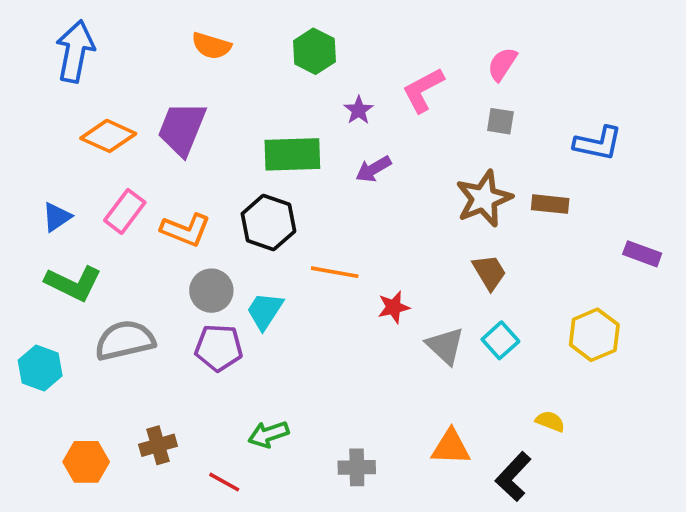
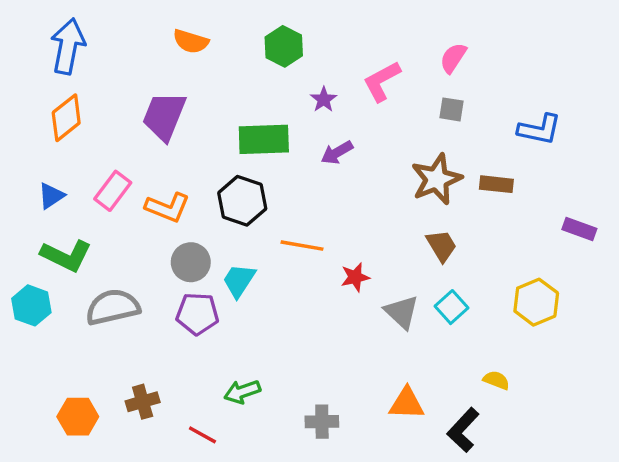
orange diamond: (108, 136) -> (66, 118), moved, turned -63
cyan hexagon: (40, 368) -> (31, 305), moved

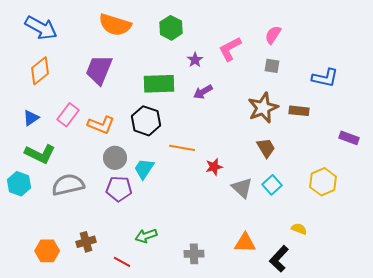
orange semicircle: (191, 41) -> (115, 25), size x1.5
blue arrow: (68, 46) -> (41, 28), turned 108

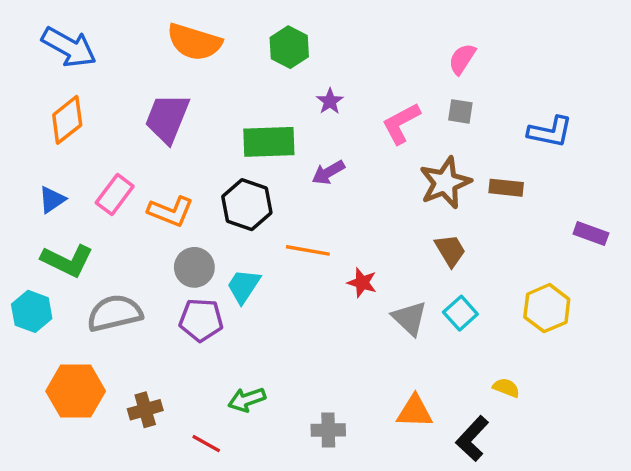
pink L-shape: (230, 49) -> (401, 123), moved
purple arrow: (203, 92) -> (328, 172), moved
red star: (214, 167) -> (362, 283), turned 30
orange hexagon: (47, 251) -> (76, 391), moved, size x1.4

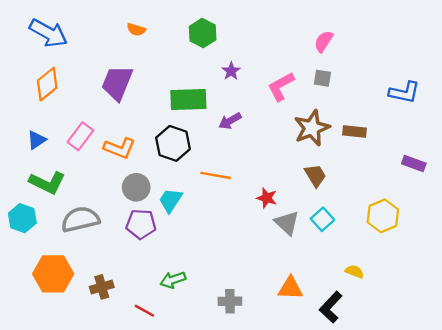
orange semicircle: (194, 42) -> (136, 30), size x0.5
blue L-shape: (550, 132) -> (404, 92), moved
red star: (362, 283) -> (267, 198), moved

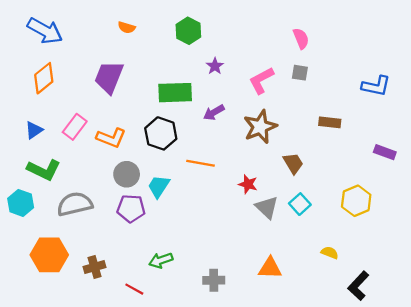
pink semicircle: (324, 41) -> (301, 38), turned 125
brown star: (312, 128) -> (260, 127), moved
black L-shape: (331, 307) -> (358, 286), moved

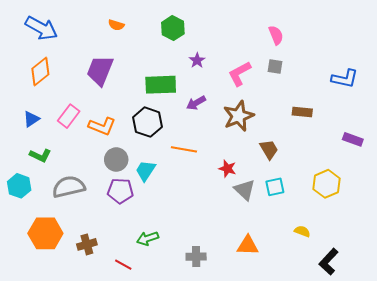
green L-shape: (44, 170) -> (40, 155), size x0.7
cyan square: (300, 204) -> (275, 187), turned 30

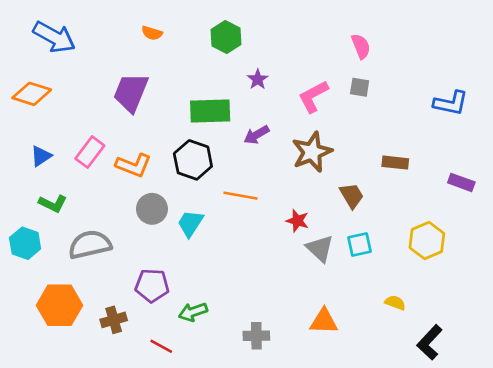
orange diamond: (40, 72) -> (32, 94), moved, turned 56
brown rectangle: (302, 112) -> (395, 163), moved
purple pentagon: (120, 191) -> (152, 286), moved

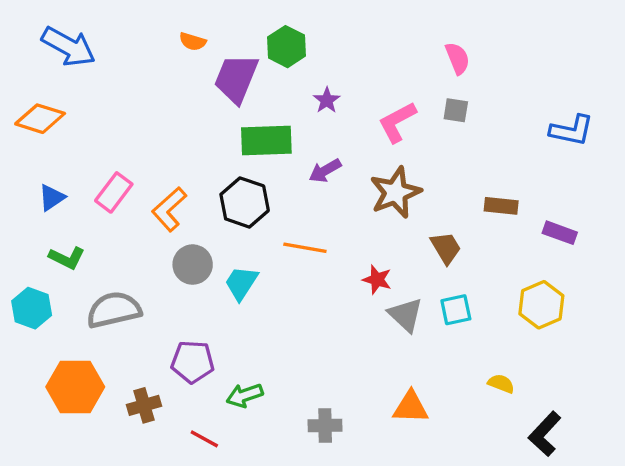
purple trapezoid: (131, 93) -> (236, 78), moved
orange L-shape: (133, 165) -> (169, 209), turned 116
purple rectangle: (461, 182) -> (560, 233), moved

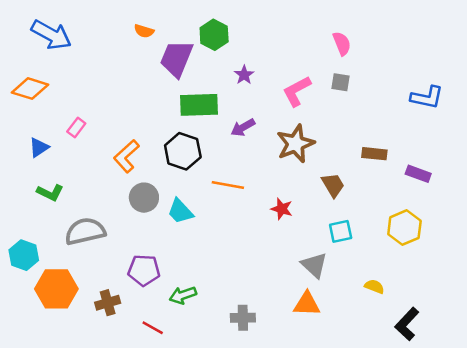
pink rectangle: (114, 192) -> (76, 127), moved, size x0.7
cyan trapezoid: (241, 283) -> (180, 211), turned -76
cyan hexagon: (32, 308) -> (24, 255), moved
gray triangle: (406, 315) -> (314, 265), moved

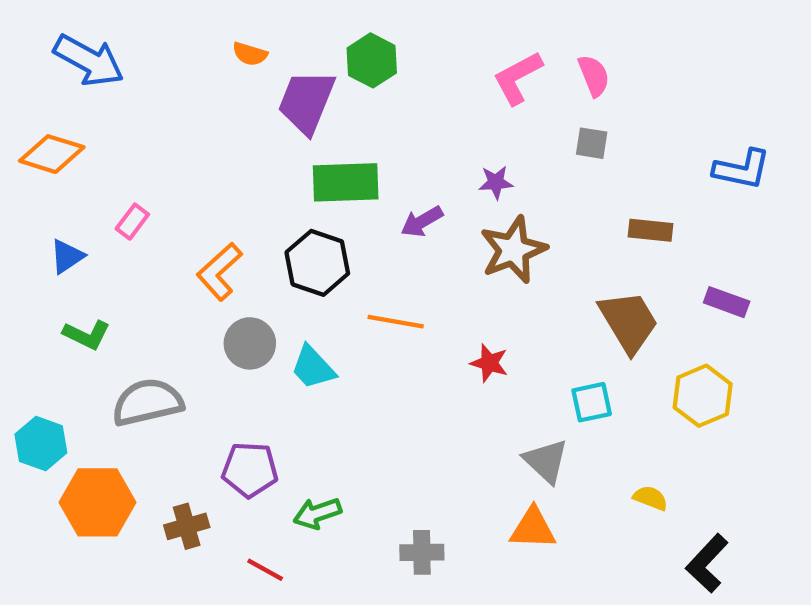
purple star: (244, 75) -> (496, 182), moved, turned 30
pink L-shape: (297, 91) -> (518, 78), moved
brown rectangle: (374, 154) -> (650, 230), moved
brown trapezoid: (333, 185) -> (629, 322), moved, size x1.5

